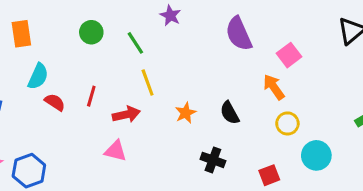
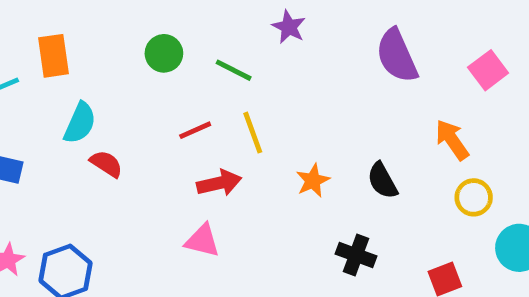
green line: (135, 43) -> (234, 70), turned -30
pink square: (289, 55) -> (488, 70), moved
red line: (91, 96) -> (195, 130), moved, turned 50

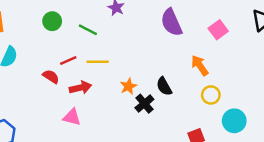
yellow line: (253, 133) -> (98, 62), turned -70
red semicircle: (106, 164) -> (51, 77), moved
black cross: (356, 255) -> (144, 104), moved, turned 30

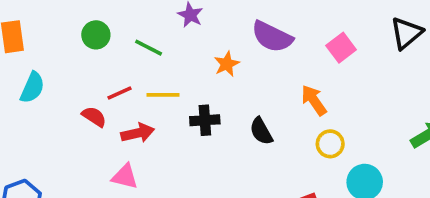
purple semicircle: (171, 22) -> (272, 37), turned -40
orange star: (128, 86) -> (227, 64), moved
black cross: (144, 104) -> (205, 120), moved, turned 36

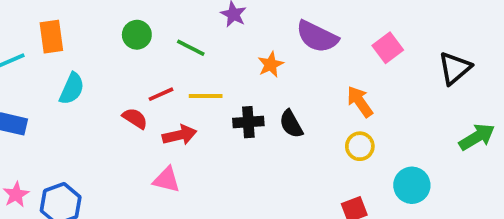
black triangle: (406, 33) -> (455, 68), moved
black semicircle: (261, 131) -> (291, 124), moved
yellow circle: (330, 144) -> (360, 146), moved

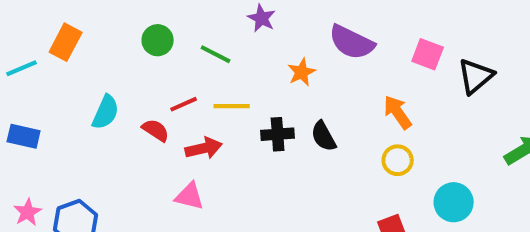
orange rectangle: (51, 37) -> (66, 42), turned 36
pink square: (388, 48) -> (428, 54), turned -32
black triangle: (455, 68) -> (476, 76), moved
cyan semicircle: (72, 89) -> (106, 112), moved

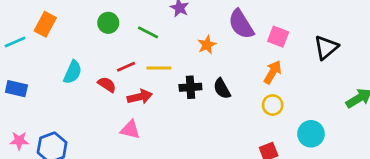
purple semicircle: (352, 42) -> (241, 24), turned 32
pink square: (428, 54) -> (278, 37), moved
orange arrow: (398, 112) -> (273, 72), turned 65
pink star: (28, 212) -> (19, 141), turned 30

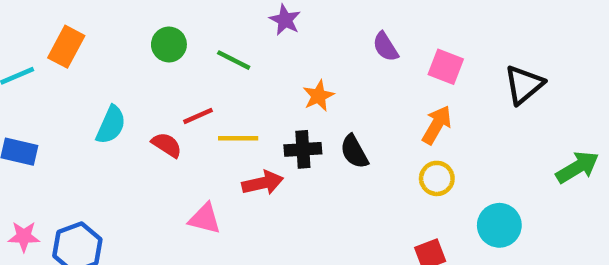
purple semicircle: (241, 24) -> (385, 47), size x0.6
orange star: (207, 45) -> (318, 96), moved
yellow line: (159, 68) -> (238, 138), moved
red arrow: (140, 97) -> (263, 183), moved

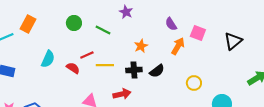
orange arrow: (437, 125) -> (178, 46), moved
black semicircle: (354, 152) -> (157, 71), turned -98
red arrow: (263, 183) -> (122, 94), moved

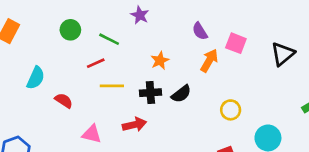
red line: (87, 55) -> (96, 63), moved
red semicircle: (73, 68) -> (64, 101), moved

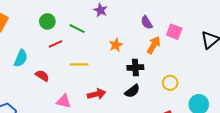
red line: (96, 63) -> (56, 44), moved
black cross: (150, 93) -> (135, 67), moved
black semicircle: (181, 94) -> (132, 91), moved

